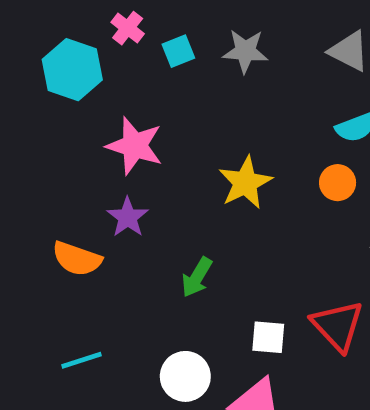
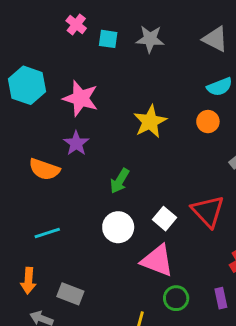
cyan square: (178, 51) -> (108, 39), turned 30
cyan hexagon: (72, 70) -> (27, 85), moved
white square: (268, 337) -> (165, 219), turned 35
white circle: (185, 376) -> (118, 227), moved

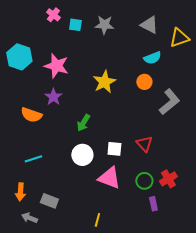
red triangle: (208, 211) -> (144, 144), size x0.7
white square: (165, 219) -> (114, 149), turned -35
green circle: (176, 298) -> (144, 181), moved

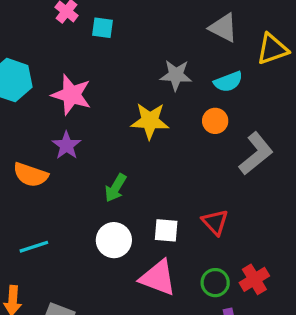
gray star: (104, 25) -> (176, 75), moved
yellow star: (104, 82) -> (150, 121), turned 30

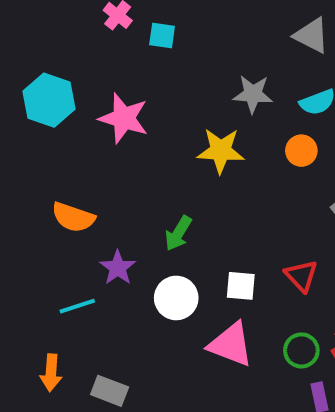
purple star: (66, 145) -> (118, 268), moved

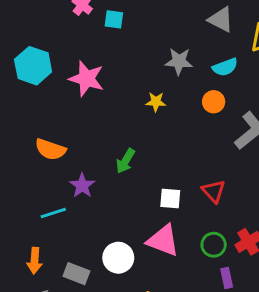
yellow star: (221, 151) -> (156, 102), size x0.6
white circle: (176, 298) -> (118, 258), moved

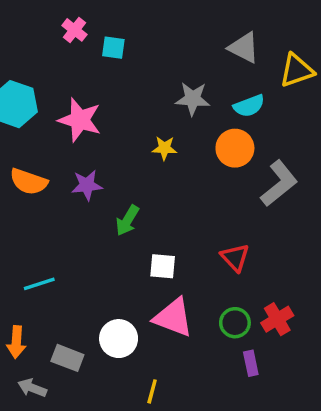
orange circle: (214, 102) -> (235, 148), size x1.4
orange semicircle: (50, 149) -> (29, 182), moved
purple star: (82, 186) -> (87, 185), moved, turned 30
white square: (170, 199) -> (163, 266), moved

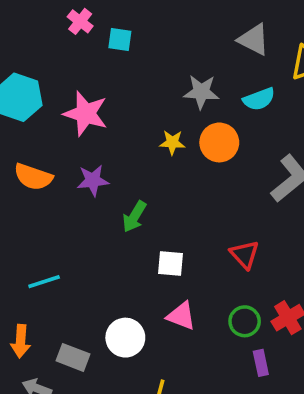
orange circle: (235, 148) -> (219, 142), moved
pink triangle: (173, 317) -> (181, 316), size x0.7

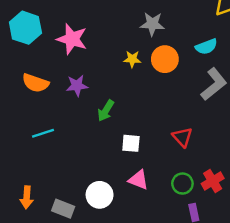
cyan semicircle: (259, 99) -> (206, 47), moved
cyan line: (44, 282) -> (43, 133), moved

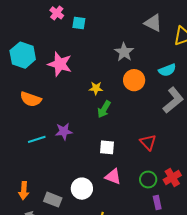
gray star: (152, 24) -> (124, 52), turned 30
yellow star: (132, 59) -> (96, 88), moved
purple star: (77, 86) -> (64, 131), moved
green arrow: (106, 111) -> (104, 109), moved

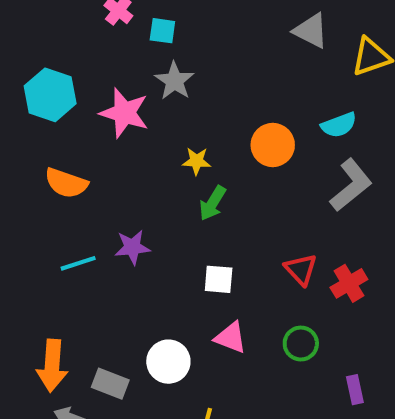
gray star: (124, 52) -> (174, 81), moved
red cross: (172, 177) -> (349, 283), moved
orange arrow: (24, 191) -> (52, 366), size x1.4
purple rectangle: (157, 203) -> (355, 390), moved

